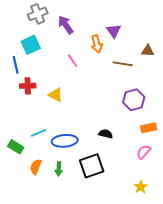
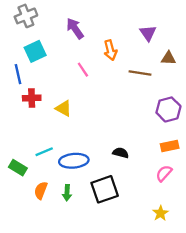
gray cross: (38, 14) -> (26, 16), moved
purple triangle: (114, 31) -> (148, 33), moved
purple hexagon: (134, 100) -> (168, 109), moved

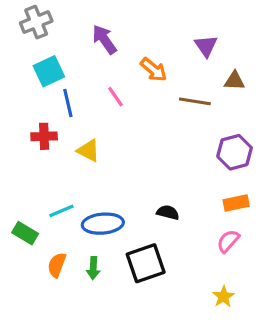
orange arrow: (110, 50) -> (154, 70), turned -36
blue line: (18, 74) -> (68, 103), moved

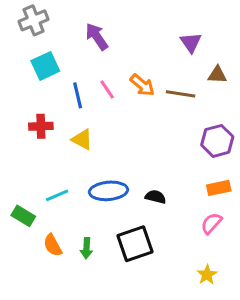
orange arrow: (154, 70) -> (142, 85), moved
blue line: (68, 103) -> (78, 95), moved
blue ellipse: (103, 224) -> (109, 191), moved
orange semicircle: (57, 265) -> (53, 245), turned -50

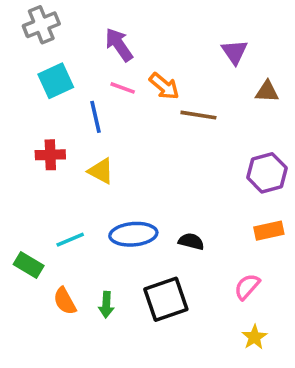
orange arrow: (142, 85) -> (164, 86), moved
pink line: (107, 89) -> (123, 88), moved, turned -36
brown line: (181, 94) -> (198, 115), moved
pink semicircle: (211, 223) -> (247, 287), moved

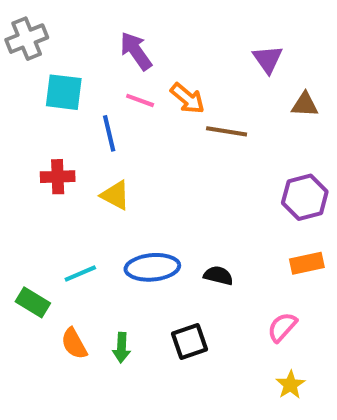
gray cross: (41, 25) -> (27, 39), moved
cyan square: (56, 81) -> (64, 92), turned 32
black square: (166, 299) -> (189, 341), size x0.7

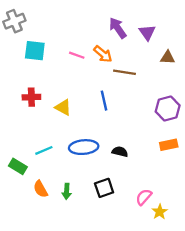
purple arrow: (136, 51) -> (118, 28), moved
blue line: (109, 133) -> (104, 101), moved
pink semicircle: (282, 327) -> (144, 197), moved

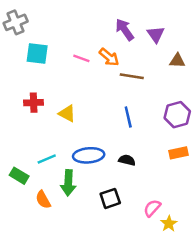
blue line: (104, 101) -> (128, 117), moved
green arrow: (67, 191) -> (68, 183), moved, size x1.5

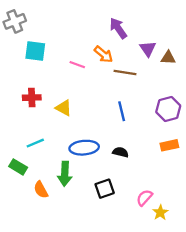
purple triangle: (156, 34) -> (148, 49), moved
pink line: (81, 58) -> (77, 65), moved
cyan line: (47, 159) -> (35, 143), moved

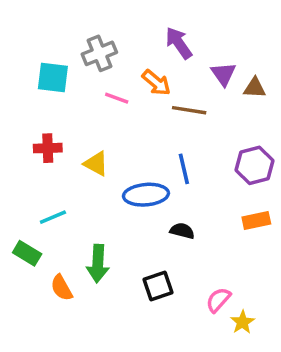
gray cross: (15, 21) -> (99, 53), moved
blue ellipse: (84, 148) -> (146, 195), moved

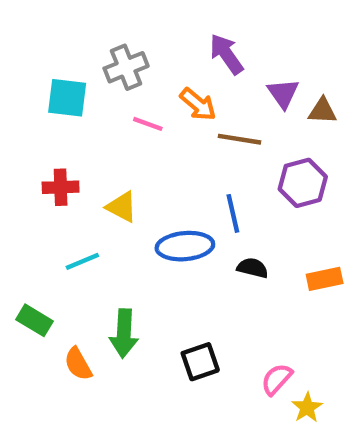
purple hexagon: (255, 165) -> (303, 183), moved
cyan line: (53, 217) -> (82, 261), moved
black semicircle: (182, 231) -> (253, 268), moved

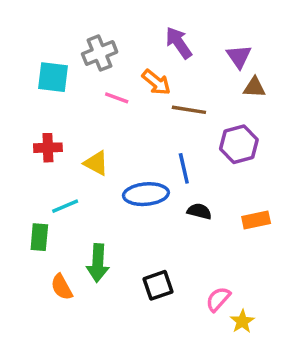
purple triangle: (283, 93) -> (239, 56), moved
green rectangle: (34, 320) -> (39, 237), moved, turned 64

